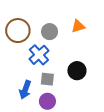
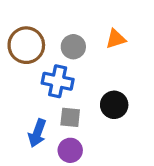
blue cross: (39, 55) -> (58, 81), turned -36

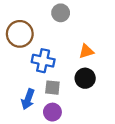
orange triangle: (116, 39) -> (86, 51), moved
gray circle: (73, 47) -> (61, 13), moved

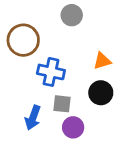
purple circle: (52, 112) -> (73, 127), moved

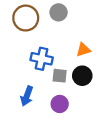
brown circle: (23, 40) -> (26, 18), moved
gray square: (62, 104) -> (60, 76), moved

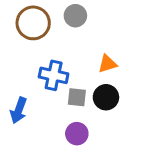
blue arrow: (27, 96) -> (19, 110), moved

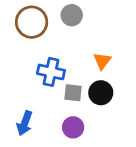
orange triangle: (107, 64) -> (102, 61), turned -36
blue arrow: (19, 110) -> (25, 123), moved

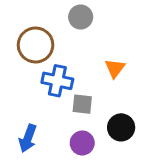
brown circle: (32, 22) -> (36, 45), moved
black circle: (101, 93) -> (121, 127), moved

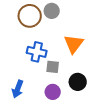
brown circle: (36, 45) -> (30, 16), moved
orange triangle: (115, 68) -> (74, 44), size x1.5

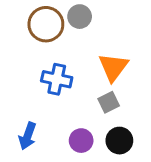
gray square: (53, 67) -> (109, 102), moved, turned -32
black circle: (78, 82) -> (119, 141), moved

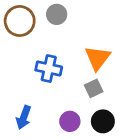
gray circle: (80, 17) -> (57, 14), moved
brown circle: (46, 24) -> (20, 21), moved

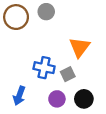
blue cross: (49, 69) -> (44, 68), moved
gray square: (94, 88) -> (68, 74), moved

